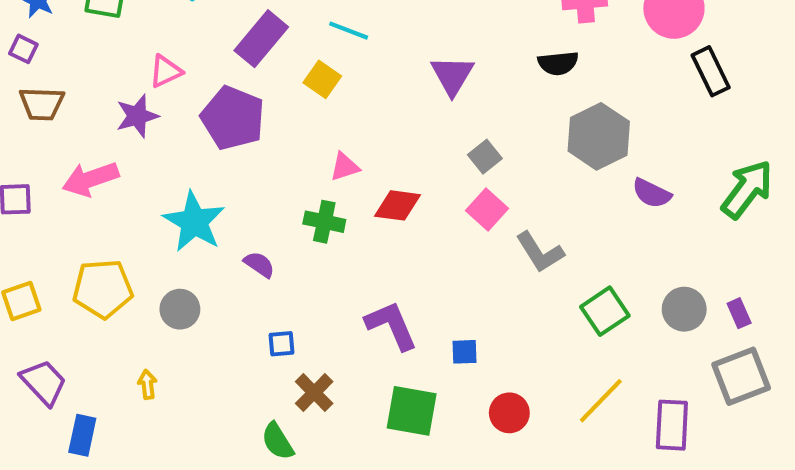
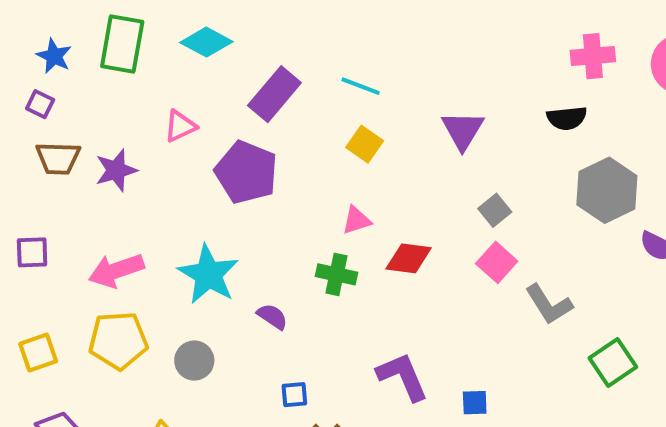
yellow square: (322, 79) -> (365, 144), moved
purple star: (137, 116) -> (116, 170), moved
pink arrow: (90, 179) -> (116, 270), moved

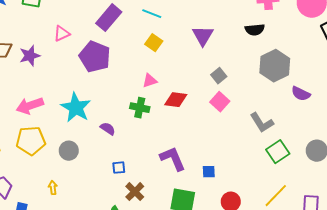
gray L-shape: (549, 304) -> (262, 123), moved

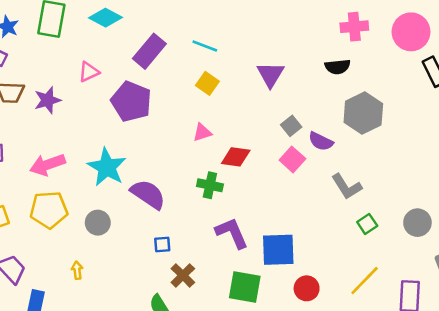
purple semicircle: (301, 94) -> (321, 141), moved
green cross: (140, 108) -> (210, 185), moved
purple semicircle: (108, 129) -> (148, 194), size x1.8
green square: (278, 152) -> (367, 224), size x0.7
blue square: (209, 172) -> (278, 250), size x2.0

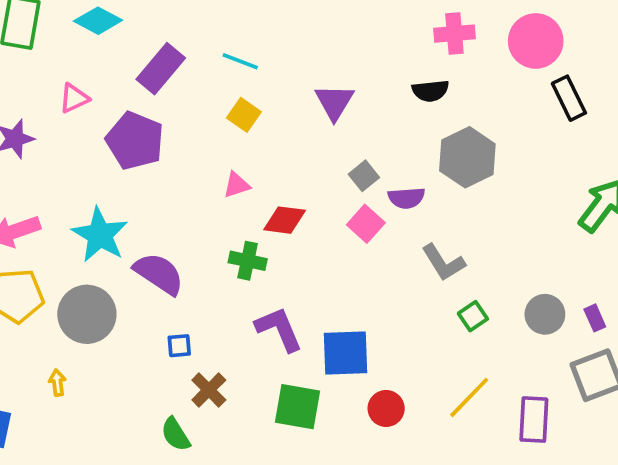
purple semicircle: (321, 141) -> (406, 198), turned -30
gray circle: (98, 223) -> (87, 314), size x1.6

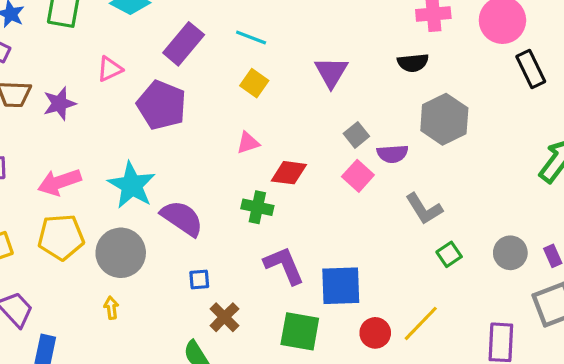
yellow arrow: (57, 383) -> (111, 308), moved
yellow line: (469, 397) -> (421, 323), moved

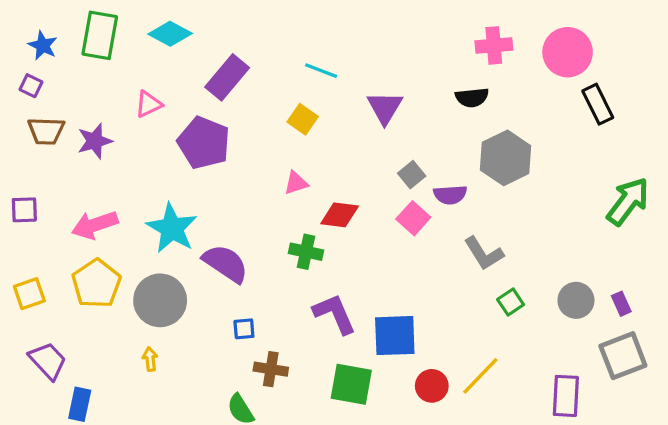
cyan line: (251, 38) -> (321, 71), moved
yellow pentagon: (61, 237) -> (96, 284), turned -30
brown cross: (224, 317) -> (271, 369), turned -36

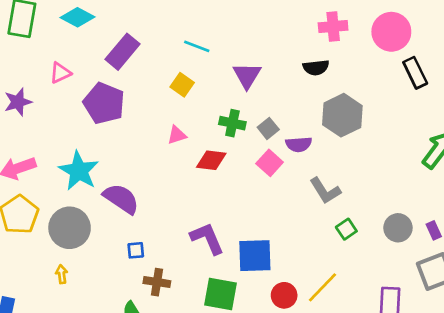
green cross: (306, 252) -> (232, 123), moved

